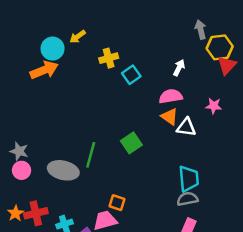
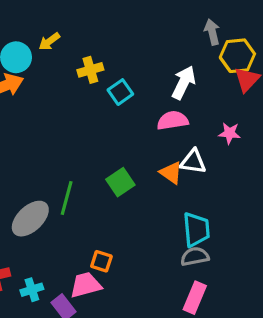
white arrow: (179, 68) -> (184, 83), size x1.5
orange triangle: (170, 117) -> (171, 173), moved
gray ellipse: (63, 170) -> (30, 219), turned -56

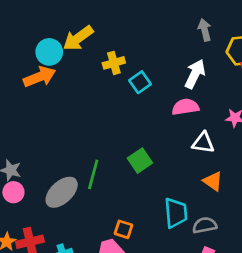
gray arrow: (212, 32) -> (205, 30), moved
yellow arrow: (49, 41) -> (78, 38), size x1.6
orange triangle: (171, 173) -> (213, 181), moved
cyan trapezoid: (196, 230) -> (176, 213), moved

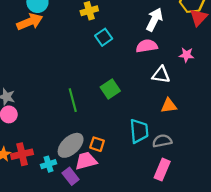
cyan square: (140, 82) -> (104, 37), moved
green line: (93, 174) -> (73, 100), turned -30
orange triangle: (213, 181) -> (169, 106), turned -42
gray ellipse: (62, 192) -> (71, 145), moved

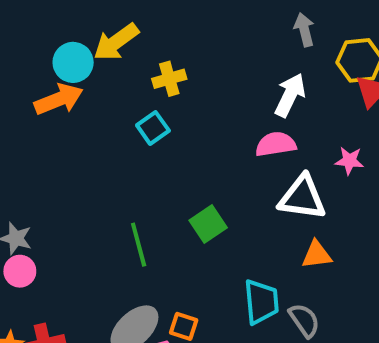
cyan square: (104, 37) -> (153, 128), moved
white triangle: (161, 75) -> (302, 197), size x1.4
gray semicircle: (162, 141) -> (304, 320), turned 66

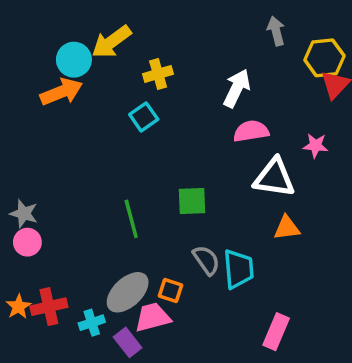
white arrow: (290, 95) -> (237, 88), moved
green square: (208, 224) -> (192, 201), turned 32
gray semicircle: (304, 320) -> (206, 260), moved

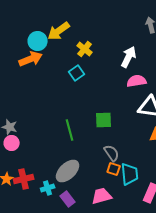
yellow cross: (158, 74) -> (85, 49), turned -35
cyan trapezoid: (239, 269) -> (130, 174), moved
orange square: (171, 290) -> (114, 169), moved
pink trapezoid: (153, 317) -> (102, 196), moved

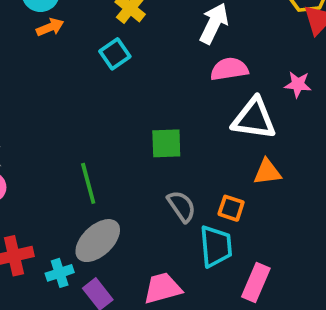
orange arrow: (31, 59) -> (50, 27), moved, size x0.6
green line: (70, 130) -> (88, 183), moved
orange square: (114, 169) -> (231, 208), moved

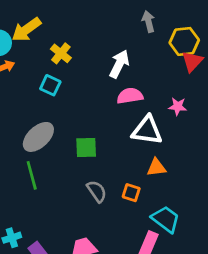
cyan square: (115, 54) -> (50, 85), turned -30
gray ellipse: (98, 241) -> (38, 137), moved
cyan trapezoid: (216, 246) -> (166, 219), moved, turned -48

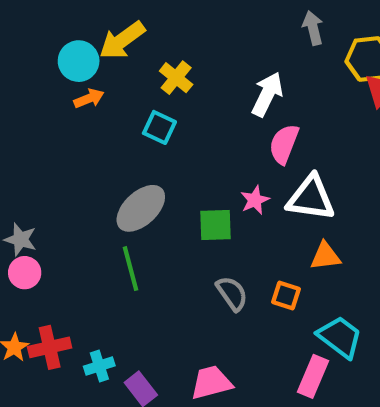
pink semicircle: (130, 96) -> (284, 144), turned -60
pink star: (178, 106) -> (255, 200), moved, turned -30

